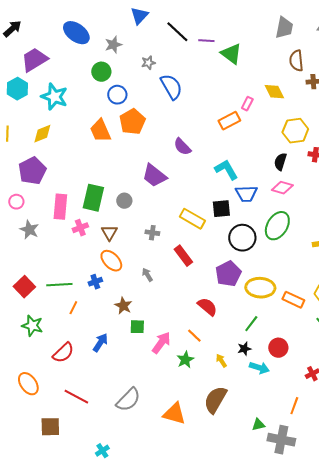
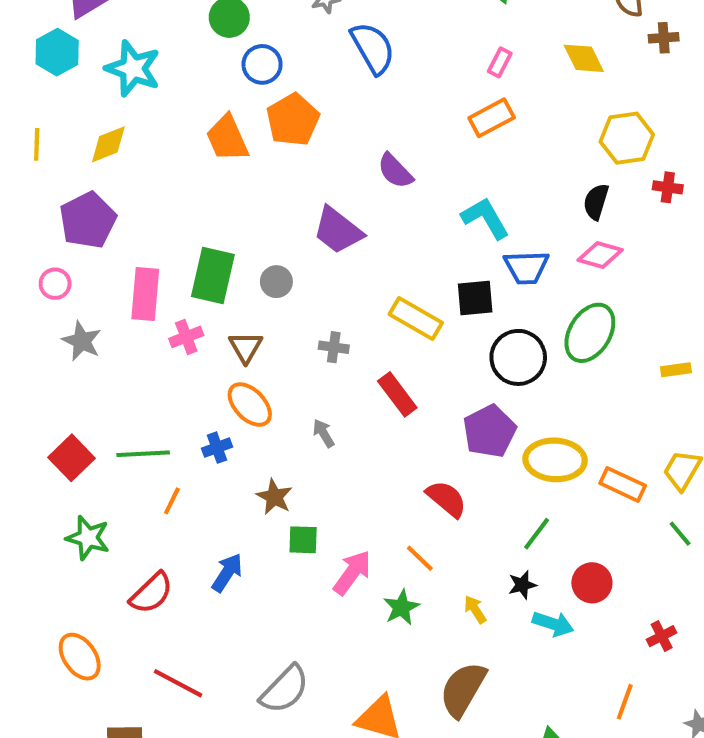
pink rectangle: (247, 104) -> (500, 62), moved

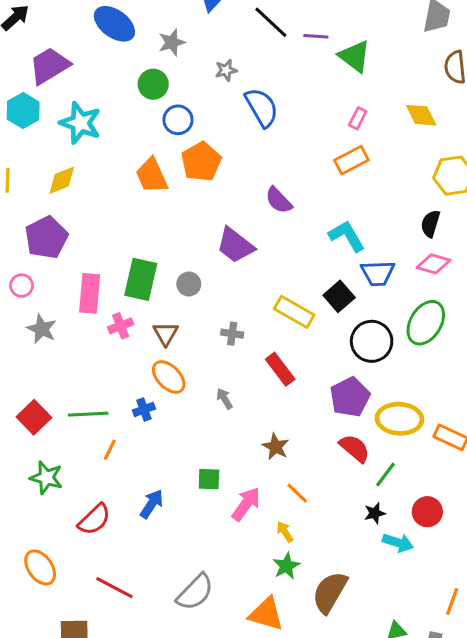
black square: (475, 298) -> (339, 296), turned -36
brown star: (274, 497) -> (276, 447), moved
red semicircle: (446, 499) -> (355, 448), moved
green star: (401, 607) -> (286, 566), moved
yellow arrow: (475, 609) -> (285, 532), moved

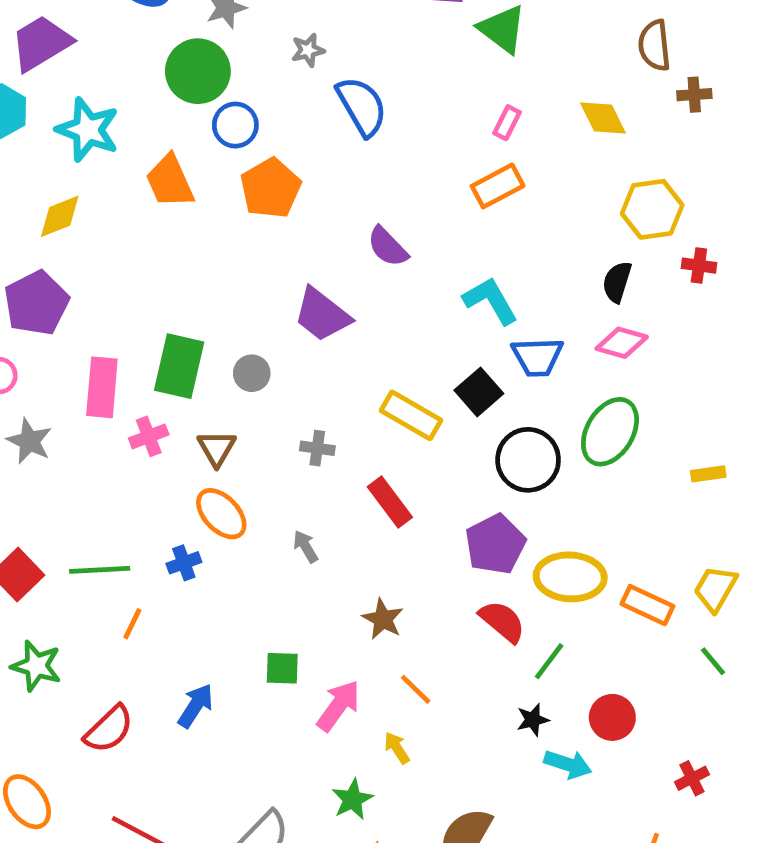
green circle: (153, 84) -> (198, 71), size x1.4
orange trapezoid: (152, 176) -> (170, 181), moved
green star: (286, 566) -> (352, 799), moved

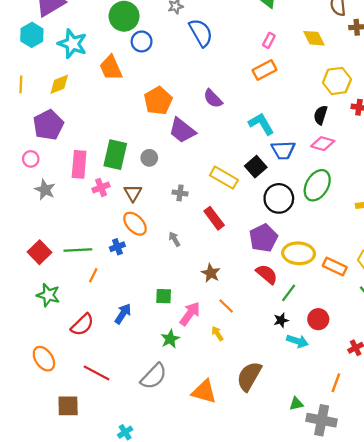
orange pentagon: (270, 188) -> (158, 101), moved
green star: (352, 799) -> (170, 339), moved

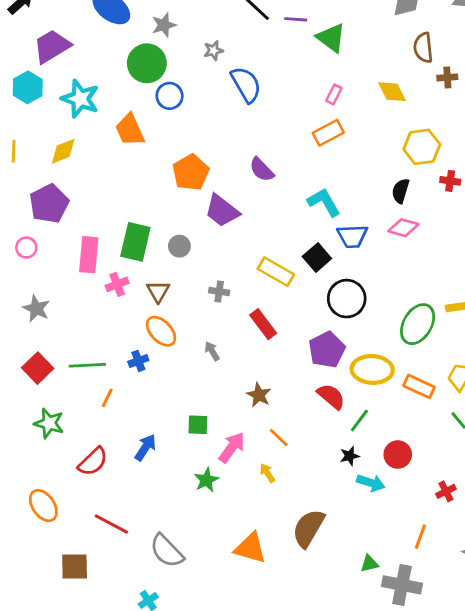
green ellipse: (317, 185) -> (418, 324), moved
gray star: (45, 190) -> (36, 309), moved
gray semicircle: (154, 376) -> (167, 551), moved, turned 92

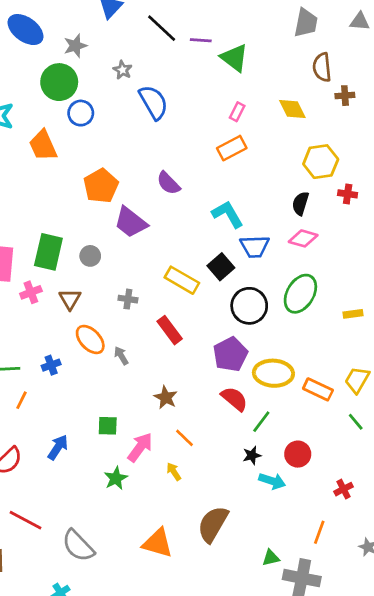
gray star: (213, 51) -> (123, 70), turned -30
green ellipse: (418, 324) -> (300, 294), moved
orange ellipse: (161, 331) -> (90, 339), moved

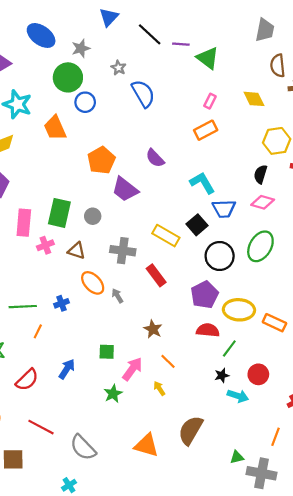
brown triangle: (70, 299) -> (77, 251), turned -42
gray cross: (128, 299) -> (123, 251), size x1.6
red semicircle: (234, 399) -> (208, 330), turned -35

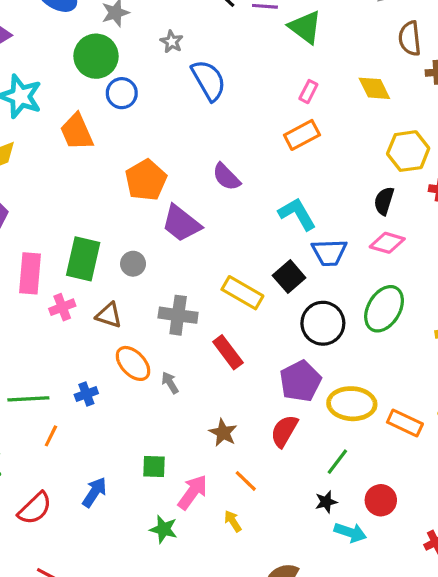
red semicircle: (208, 330) -> (284, 431), moved, turned -65
green star: (113, 394) -> (164, 529), turned -30

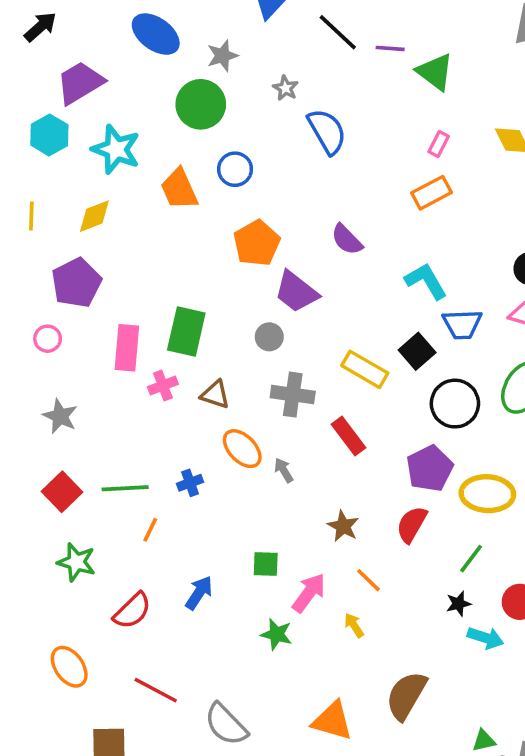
blue circle: (122, 93) -> (235, 169), moved
gray circle: (133, 264) -> (269, 337), moved

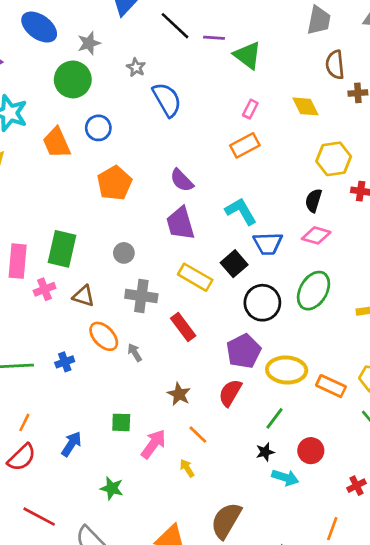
purple trapezoid: (296, 292) -> (180, 223), moved, turned 36
orange line: (150, 530) -> (24, 422), moved
green star: (276, 634) -> (112, 488), moved

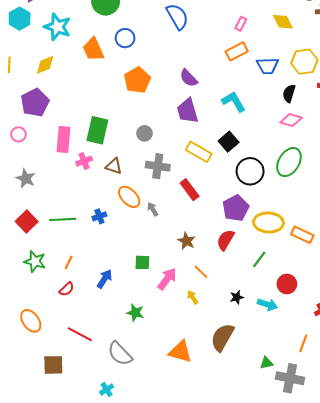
blue trapezoid: (268, 244) -> (267, 66), moved
black star: (265, 452) -> (237, 297), moved
red semicircle: (22, 457) -> (67, 289), size x0.7

